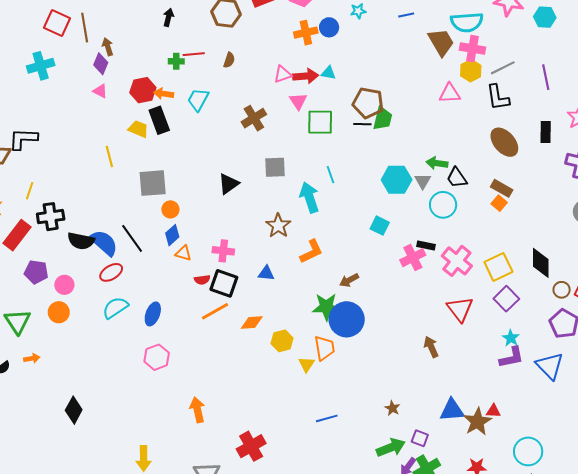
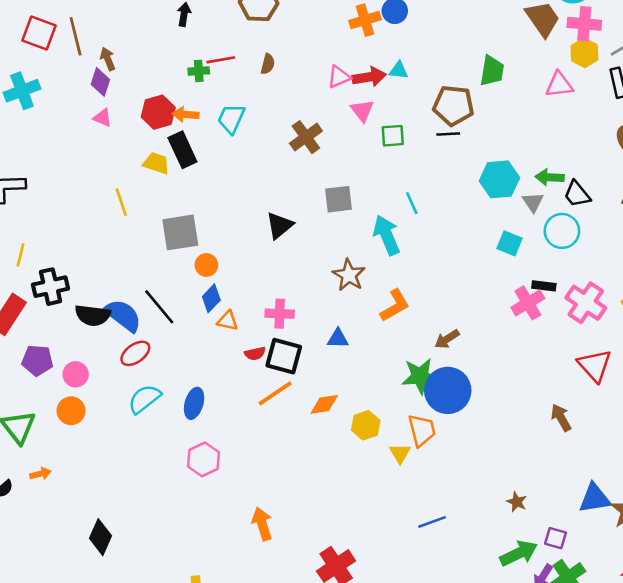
green trapezoid: (383, 119) -> (492, 71), moved
green square: (320, 122) -> (393, 136), size x0.7
cyan hexagon: (397, 180) -> (499, 179), moved
cyan square: (380, 226) -> (509, 243), moved

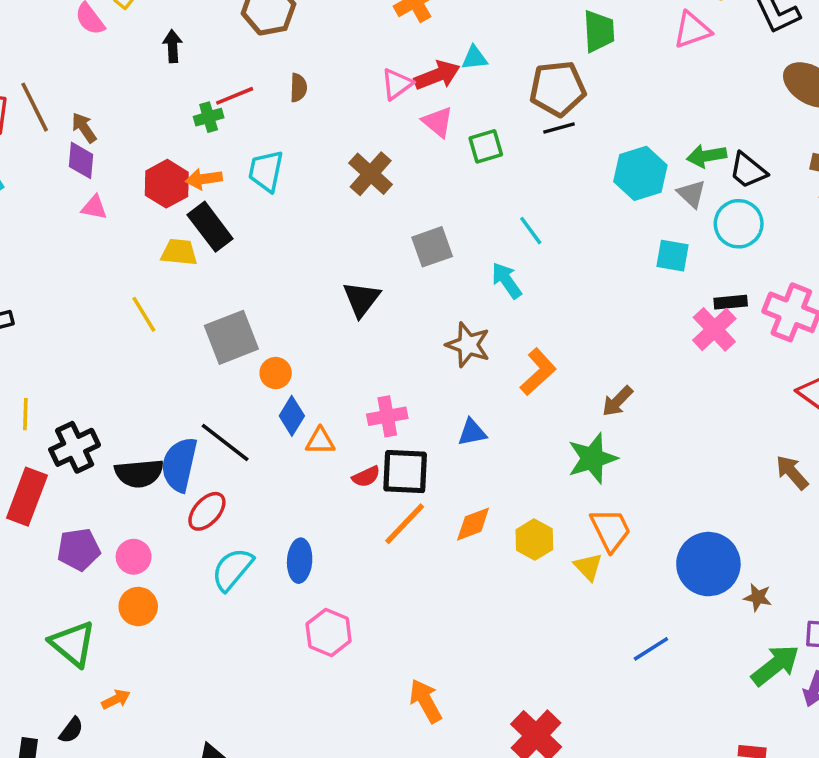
cyan arrow: (387, 235) -> (507, 280), size x0.7
blue semicircle: (123, 315) -> (179, 465), turned -102
blue circle: (448, 390) -> (708, 564), moved

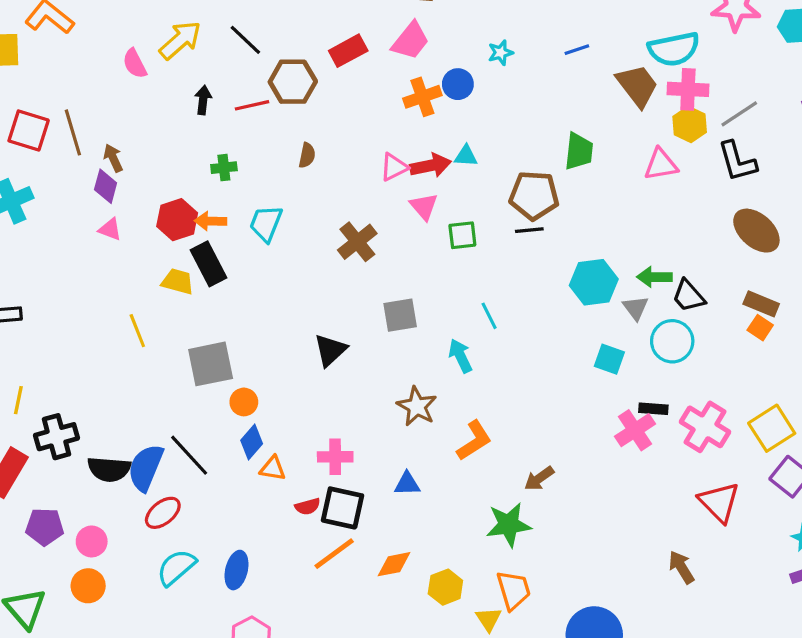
red line: (235, 96) -> (252, 105), moved

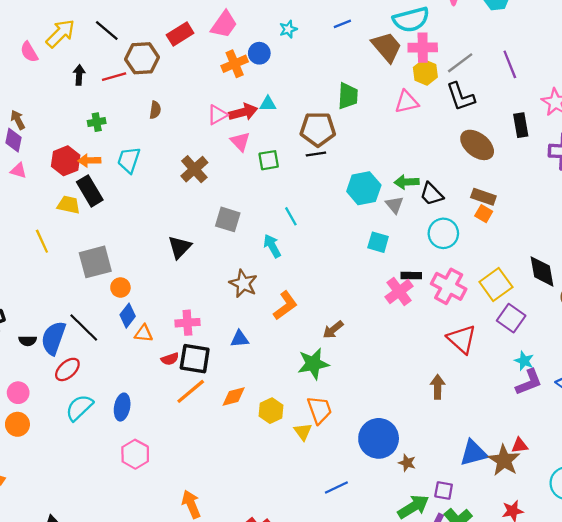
gray square: (400, 315) -> (228, 219), turned 30
cyan circle: (672, 341) -> (443, 233), moved
black semicircle: (109, 469) -> (28, 341), size x0.6
brown arrow: (681, 567) -> (438, 387), turned 35

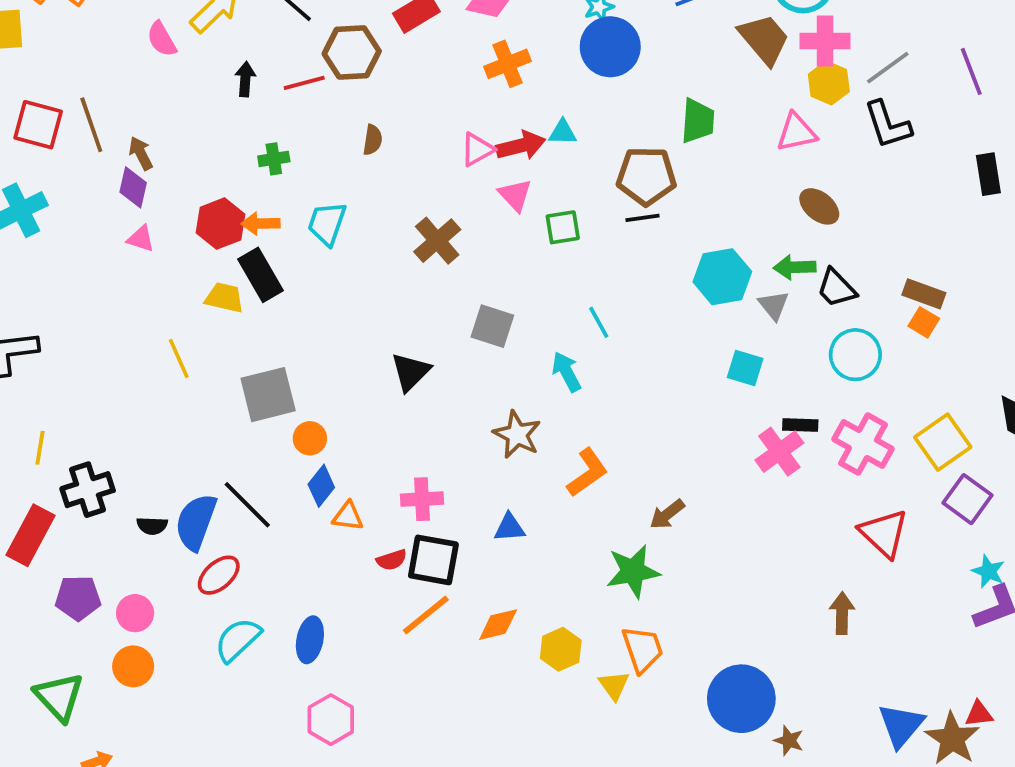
blue circle: (259, 53) -> (610, 47), moved, size x1.6
brown ellipse: (477, 145) -> (819, 206), moved, size x0.7
blue triangle: (473, 453) -> (901, 725), turned -36

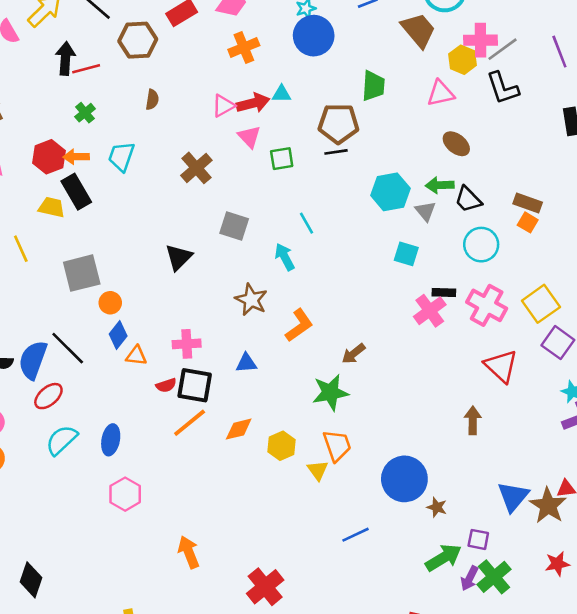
pink cross: (825, 41) -> (480, 40), moved
black arrow: (245, 79) -> (65, 58), size x1.4
red line: (304, 83) -> (86, 69), moved
green cross: (274, 159) -> (85, 113), turned -30

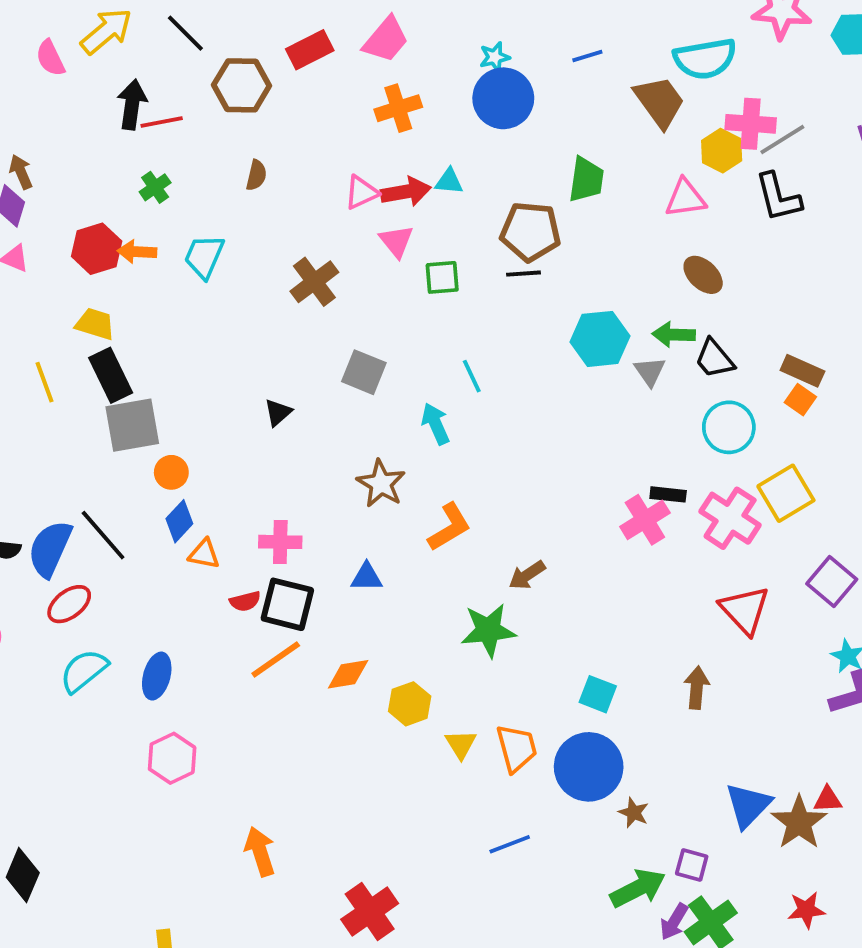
black rectangle: (76, 192) -> (111, 375), moved
cyan square: (406, 254) -> (598, 694), moved
black triangle: (179, 257) -> (278, 412), size x0.7
yellow square: (541, 304) -> (786, 493), moved
orange trapezoid: (337, 446) -> (517, 748), moved

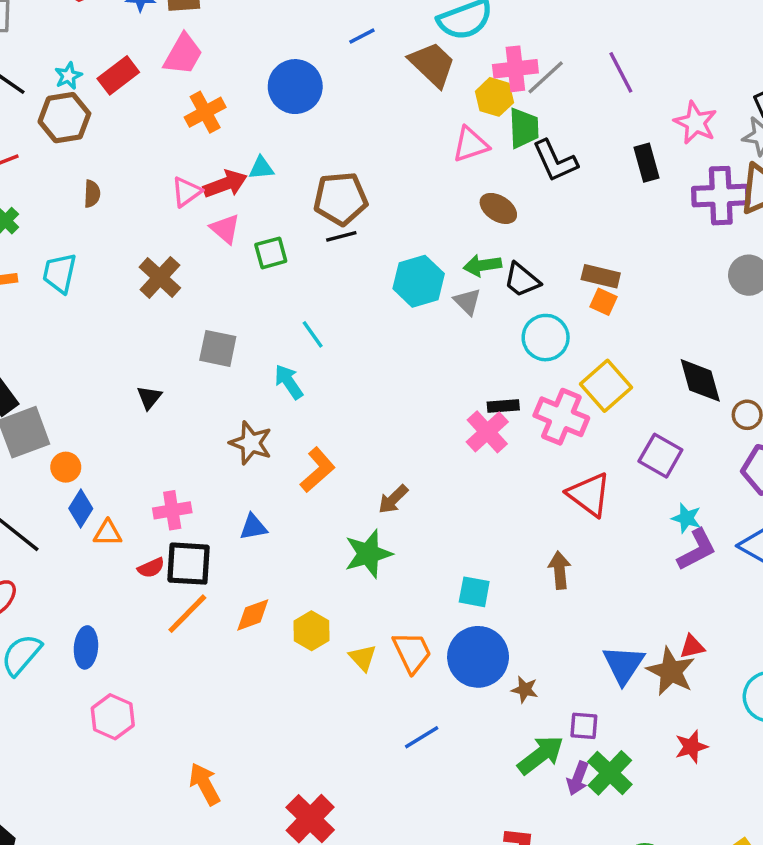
cyan star: (495, 57) -> (68, 76), moved
green trapezoid: (586, 180) -> (524, 128), moved
black L-shape: (778, 197) -> (555, 161), moved

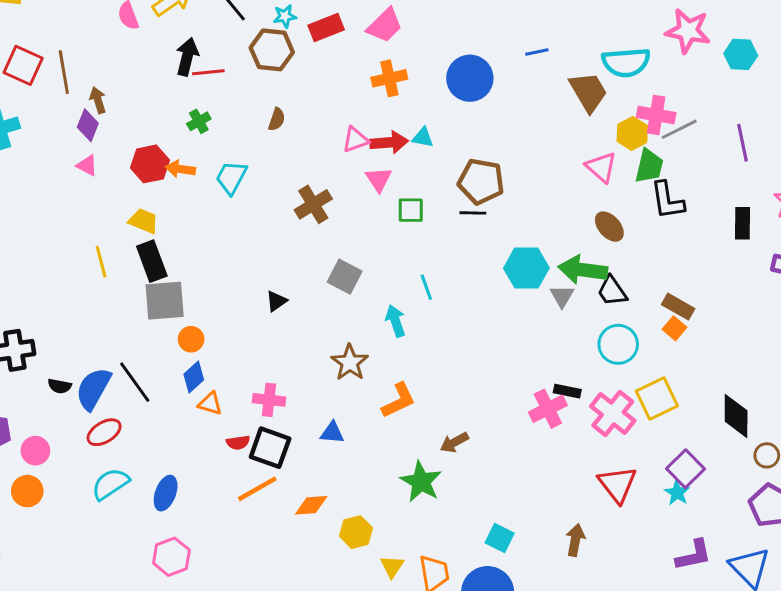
pink triangle: (470, 144) -> (601, 167), turned 44
green arrow: (482, 265) -> (583, 270), size x1.5
cyan star: (686, 518) -> (677, 493), moved
green star: (368, 554) -> (421, 482), turned 30

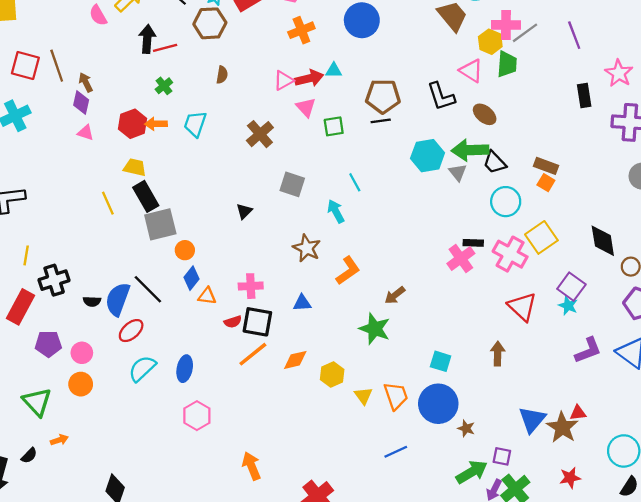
black L-shape: (667, 200) -> (441, 96), moved

